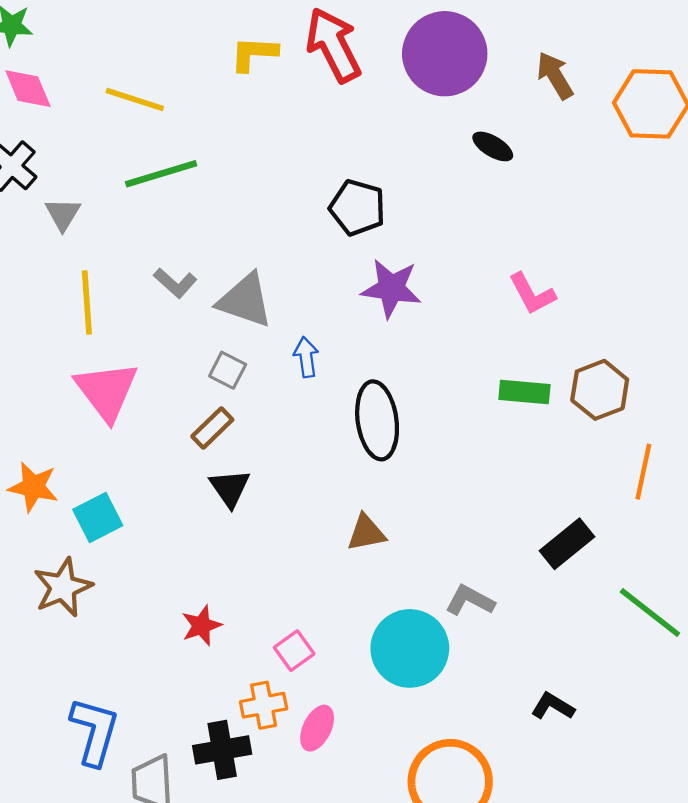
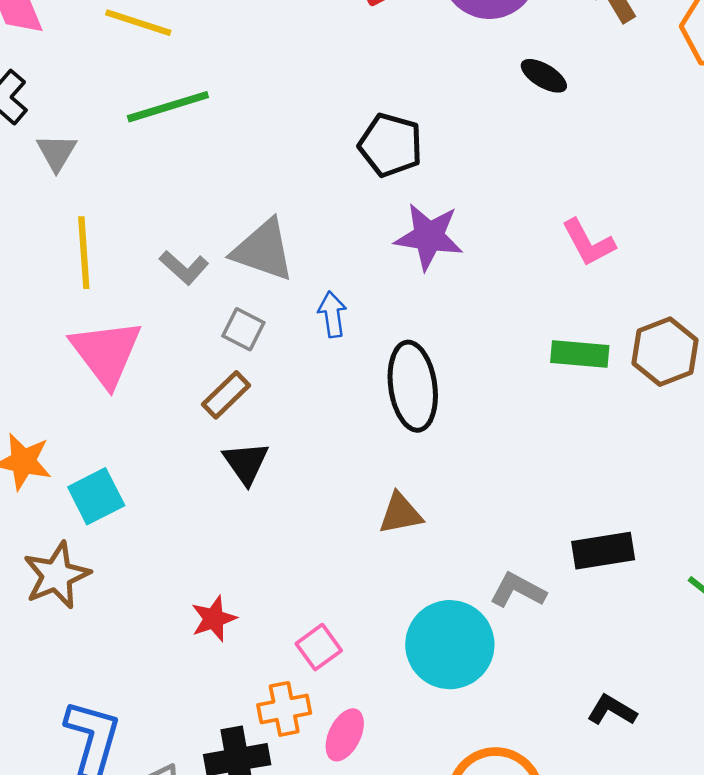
gray L-shape: (175, 283) -> (184, 267), moved
black rectangle: (567, 544) -> (603, 551), moved, turned 30

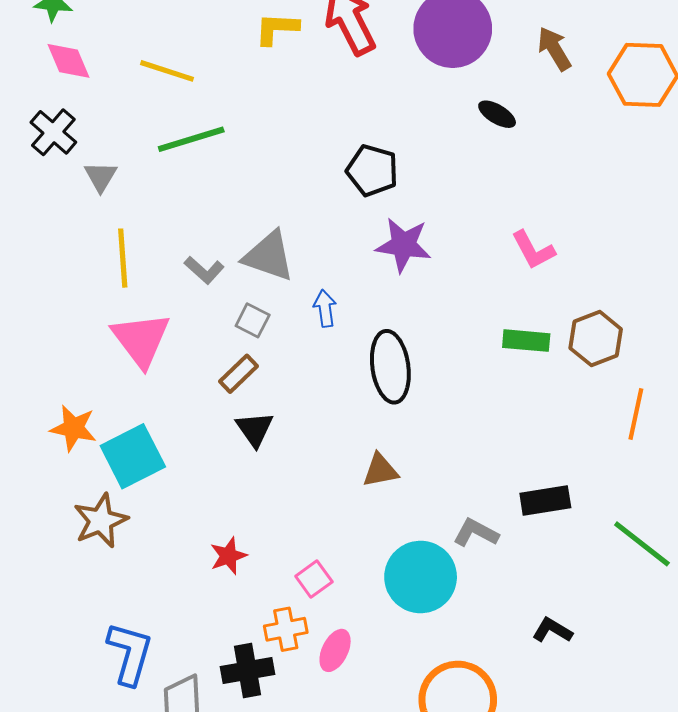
cyan square: (96, 496) -> (133, 456), size x1.4

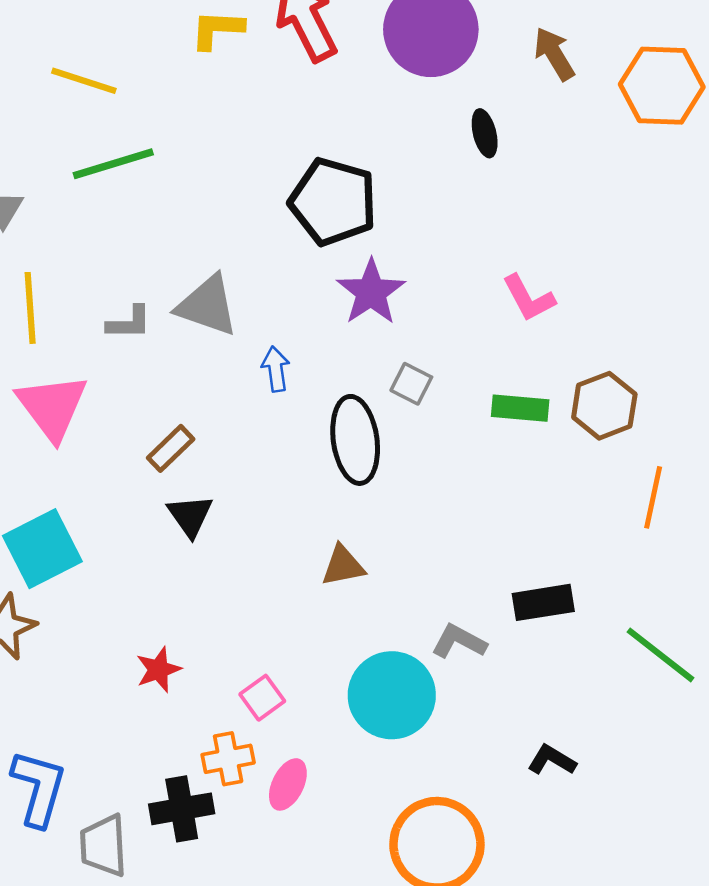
black ellipse: (497, 114) -> (485, 133), turned 45
black pentagon: (372, 171) -> (333, 202), size x1.4
purple star: (403, 245) -> (371, 292), turned 30
gray L-shape: (204, 270) -> (129, 323), turned -42
gray square: (253, 320) -> (411, 384), moved

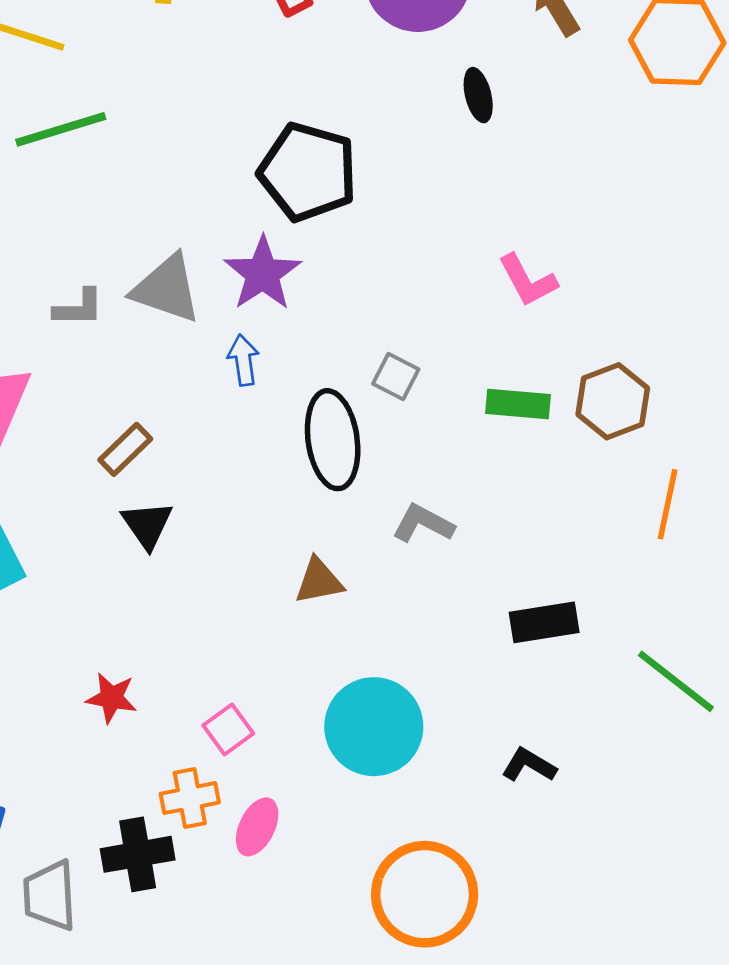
purple star: (371, 292) -> (263, 274), moved
gray L-shape: (459, 641) -> (423, 523), moved
red star: (158, 670) -> (112, 698), turned 30
black L-shape: (552, 760) -> (529, 765), moved

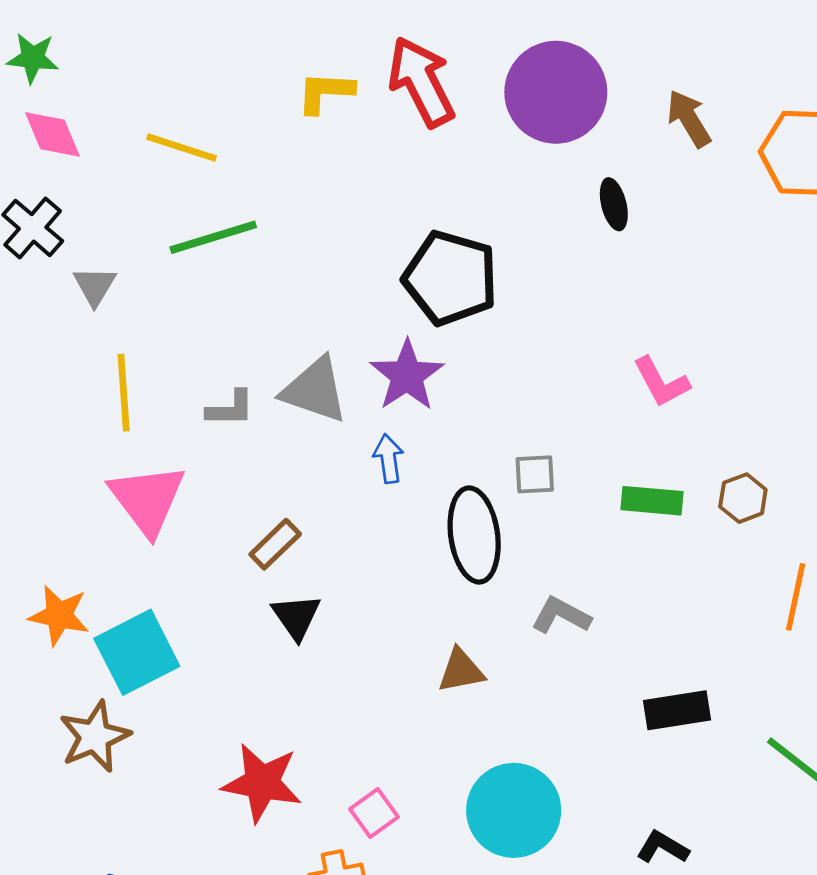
gray square: (396, 377) -> (535, 474), turned -30
brown hexagon: (613, 401) -> (743, 498), size x0.7
red star: (112, 698) -> (262, 783), size x1.6

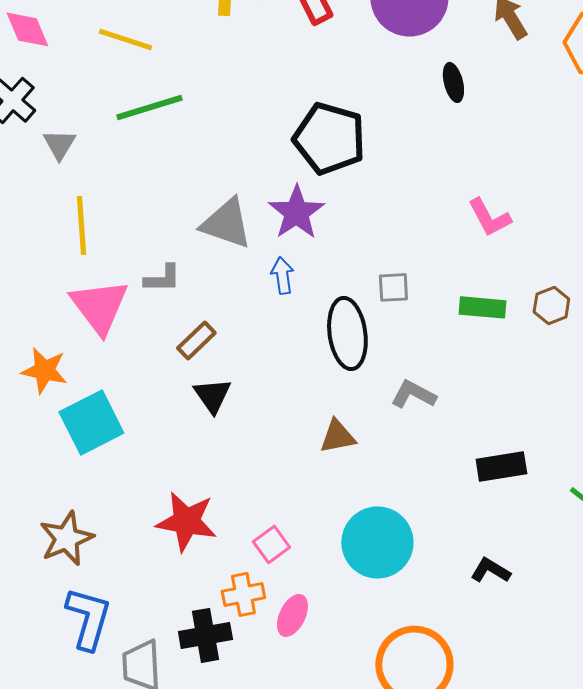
gray L-shape: (230, 408) -> (162, 278), moved
orange star: (59, 615) -> (44, 370), moved
brown star: (95, 737) -> (66, 538), moved

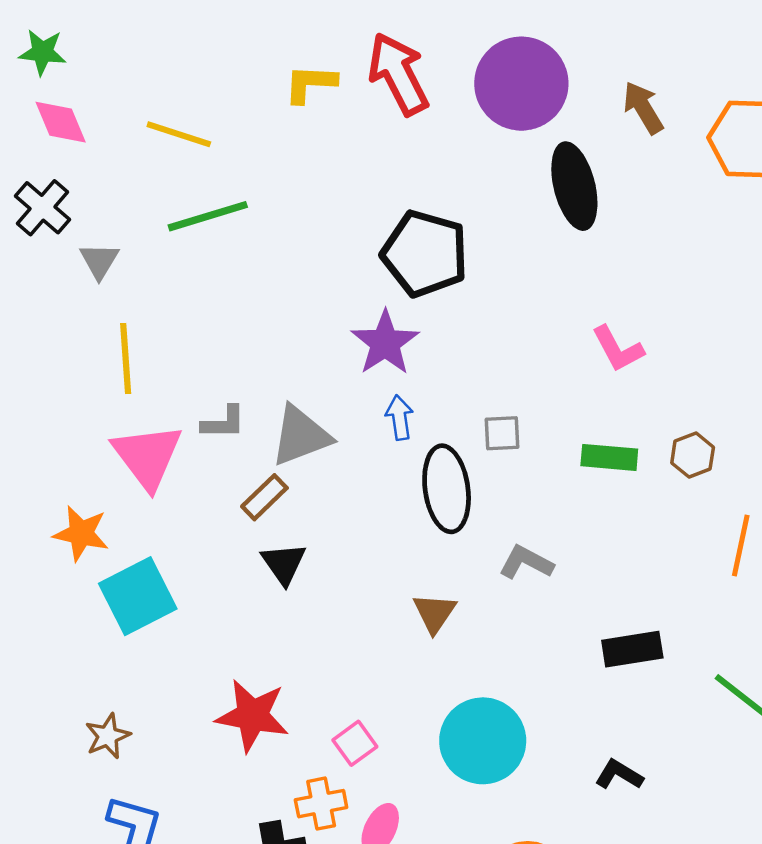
black ellipse: (453, 82) -> (574, 186), size x1.8
gray triangle: (226, 223) -> (301, 436), moved, turned -40
blue arrow: (282, 275) -> (400, 418), moved
brown triangle: (337, 436) -> (434, 613), turned -45
brown star: (66, 538) -> (108, 736), size x0.7

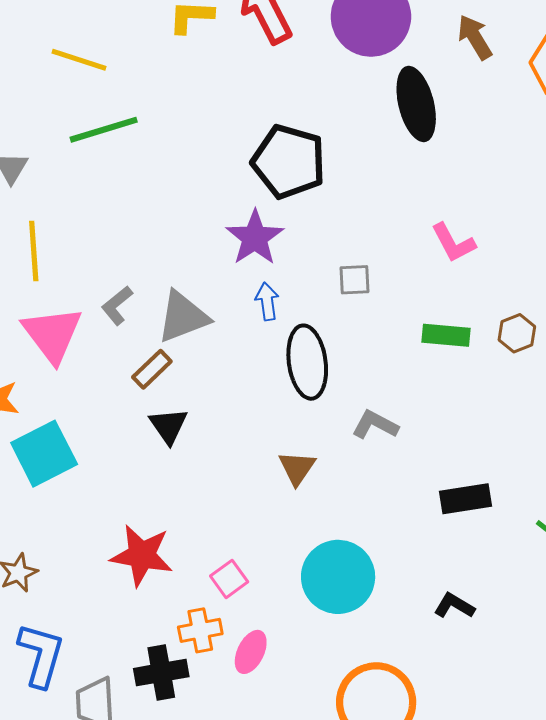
gray L-shape: (223, 422) -> (117, 305), turned 141
gray square: (502, 433) -> (355, 280), moved

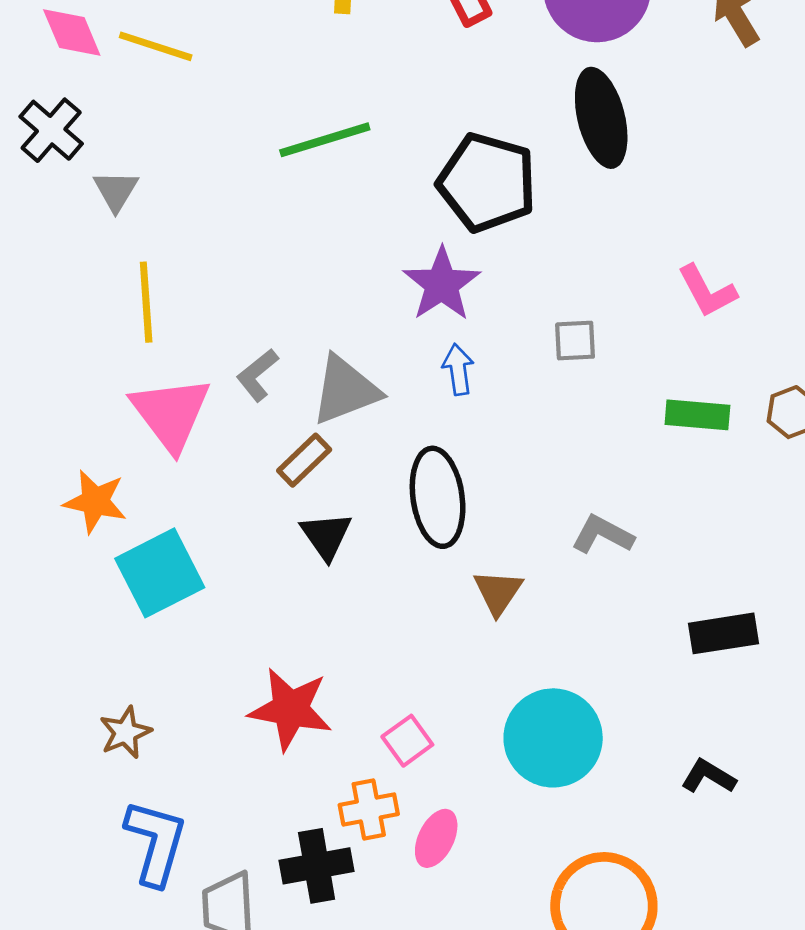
yellow line: (79, 60) -> (156, 46), moved
black ellipse: (416, 104) -> (601, 118), moved
green line: (104, 130) -> (325, 140), moved
black ellipse: (307, 362) -> (438, 497), moved

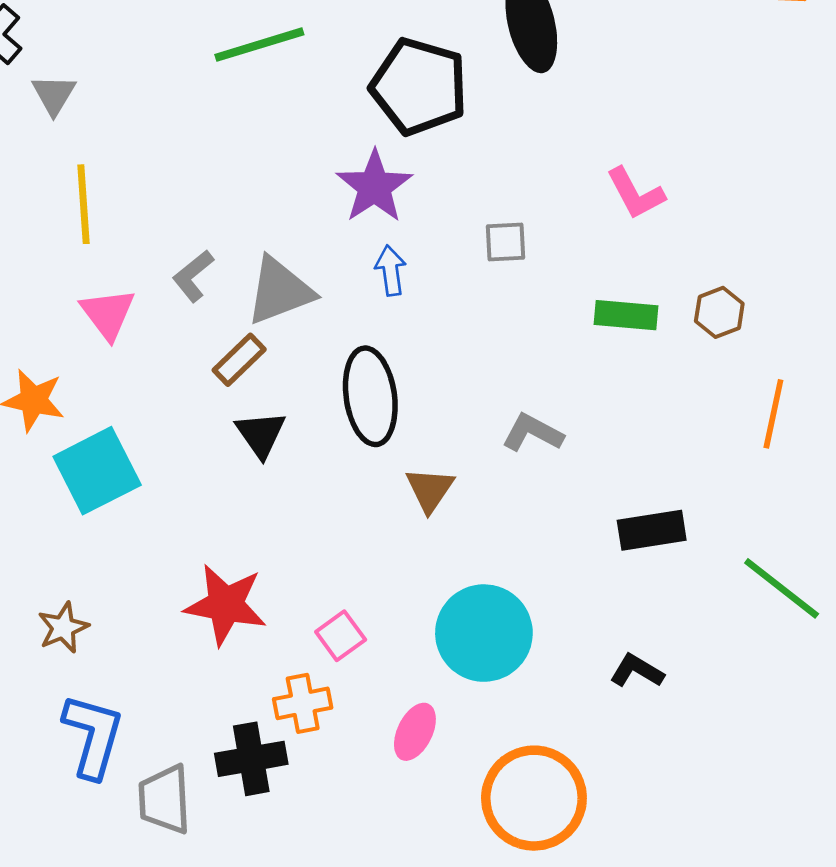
pink triangle: (171, 413) -> (108, 314), size x0.7
pink ellipse: (436, 838) -> (415, 732), moved

